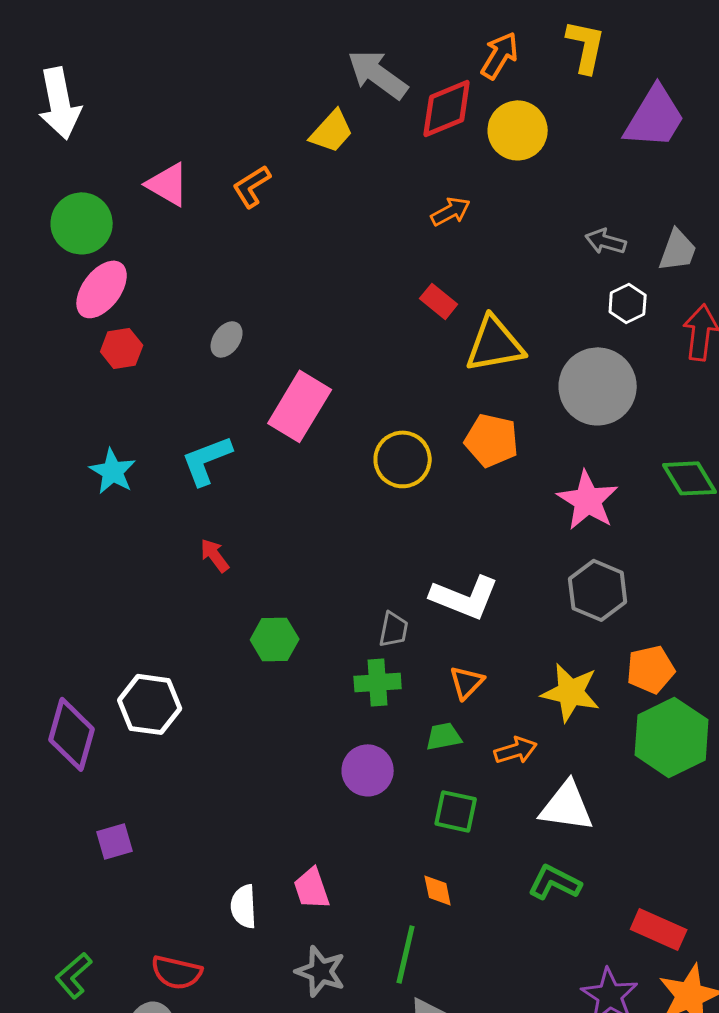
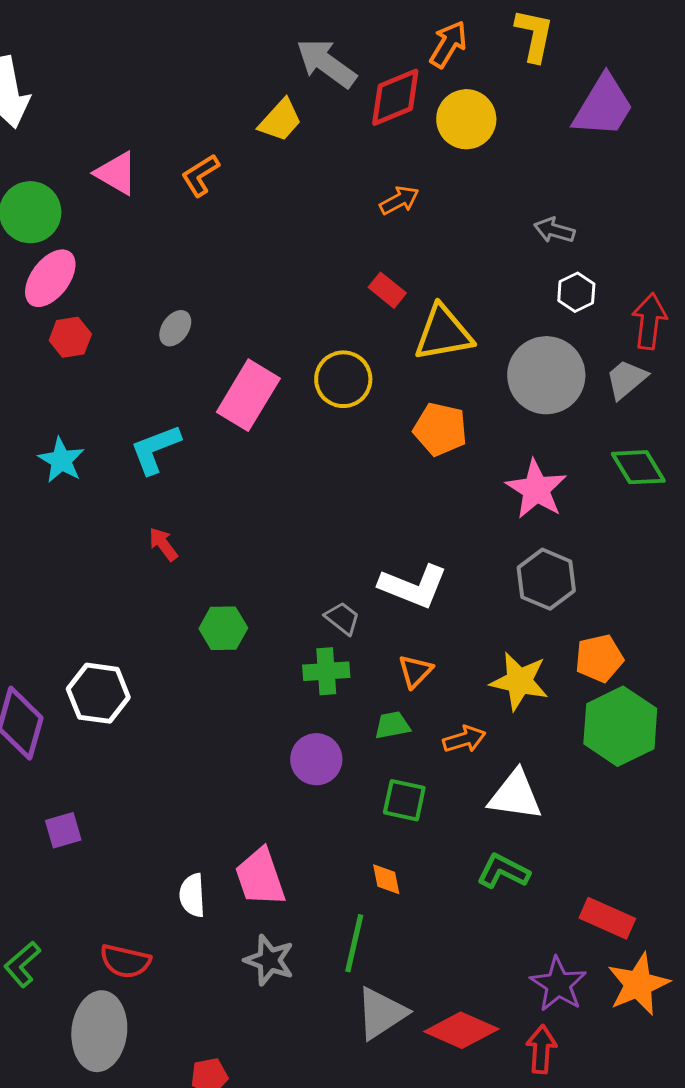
gray trapezoid: (678, 250) -> (626, 379), moved, turned -150
yellow circle: (403, 459) -> (343, 379), moved
gray trapezoid: (394, 629) -> (342, 618), turned -63
pink trapezoid: (312, 888) -> (260, 877), size x1.4

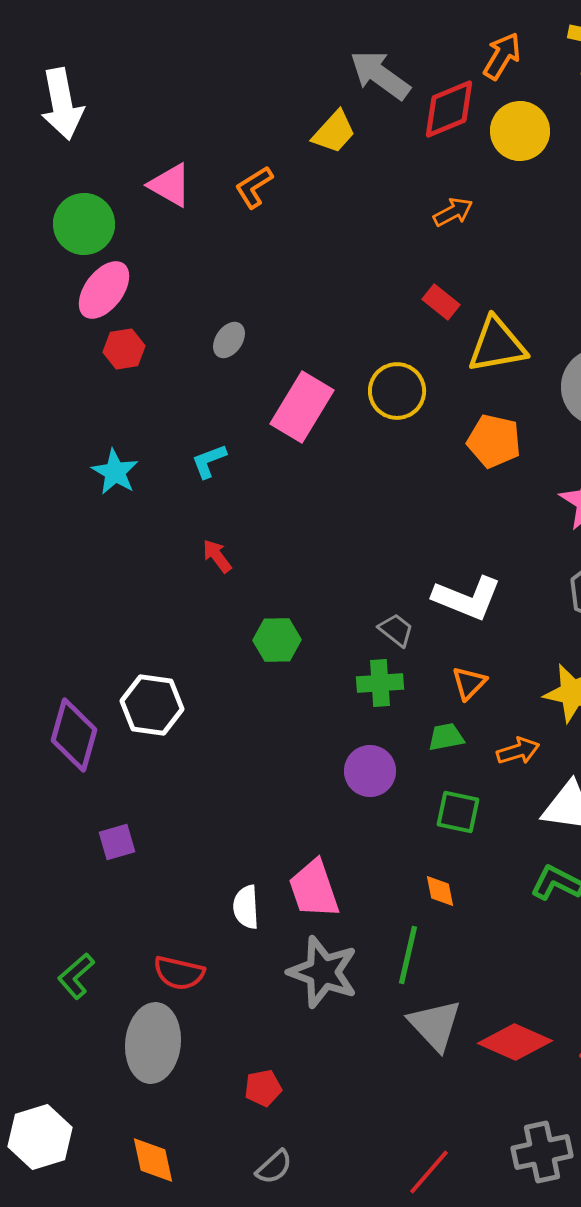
cyan L-shape: (155, 449) -> (209, 461), size x0.7
gray star: (269, 960) -> (323, 972), size x1.4
gray triangle: (381, 1013) -> (435, 1025), turned -40

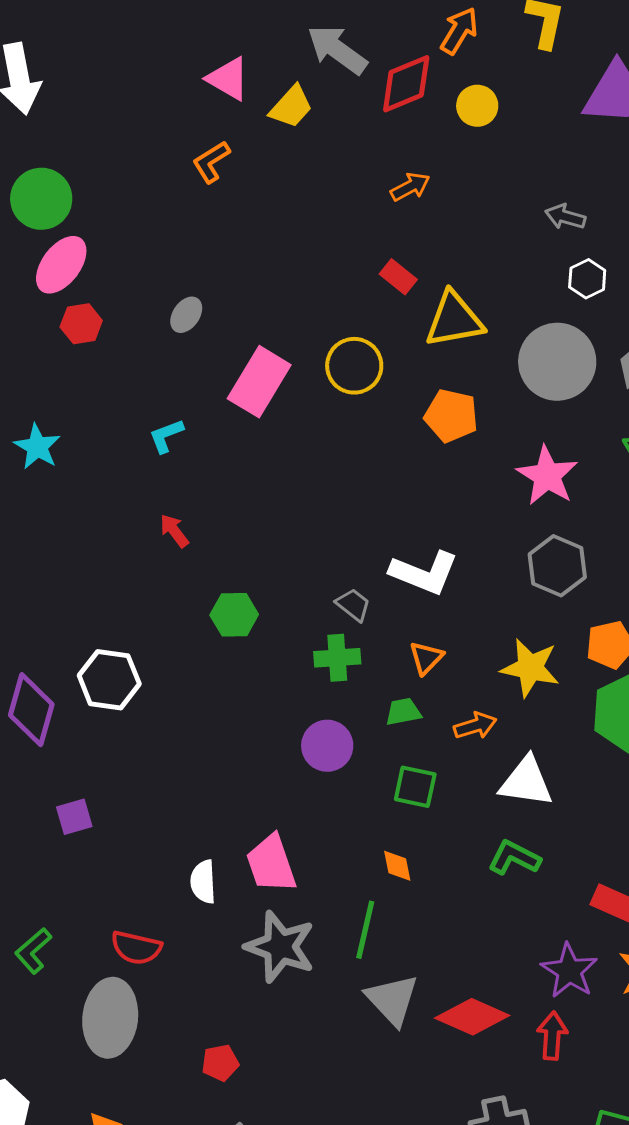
yellow circle: (520, 131) -> (477, 106), size x0.7
pink triangle: (170, 185) -> (228, 79), moved
cyan star: (115, 472) -> (37, 447), moved

